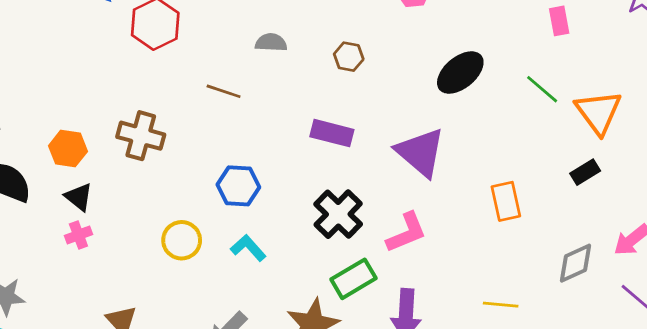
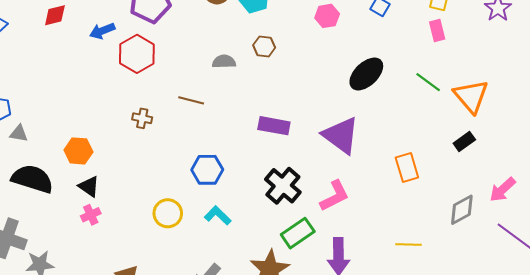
brown hexagon: (349, 57) -> (264, 46), moved
brown cross: (141, 136) -> (142, 118), moved, size x0.6

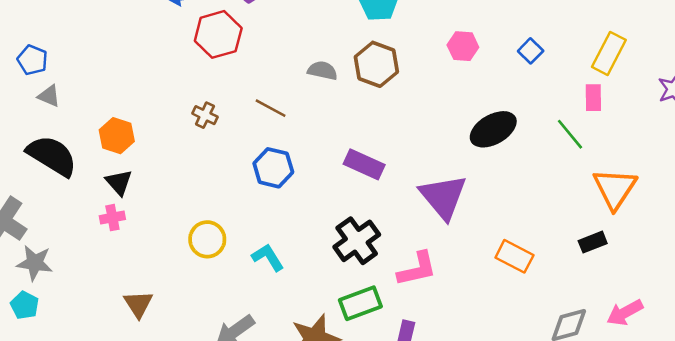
brown hexagon: (264, 46) -> (376, 64), size x1.6
green line: (428, 82) -> (570, 134), moved
orange rectangle: (407, 167) -> (514, 256), turned -60
blue hexagon: (207, 170) -> (273, 168), moved

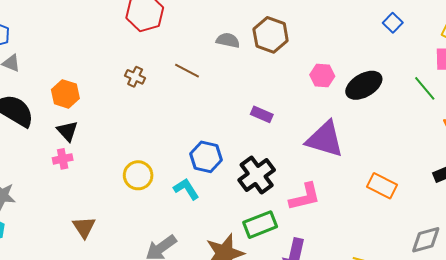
pink hexagon: (463, 46) -> (322, 76), moved
purple rectangle: (364, 164) -> (262, 114), size x0.7
blue hexagon: (273, 168) -> (206, 157), moved
purple triangle: (443, 197) -> (325, 139), turned -33

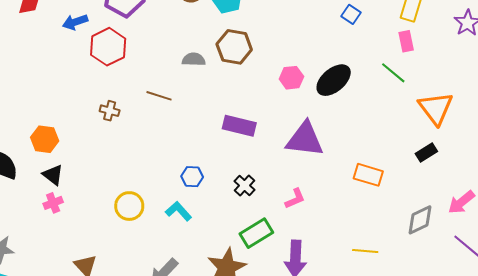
purple rectangle: (262, 114) -> (239, 126), size x1.5
blue hexagon: (206, 157) -> (192, 177), size x0.7
black cross: (257, 175) -> (245, 186), size x0.6
pink L-shape: (305, 197) -> (295, 199), size x0.7

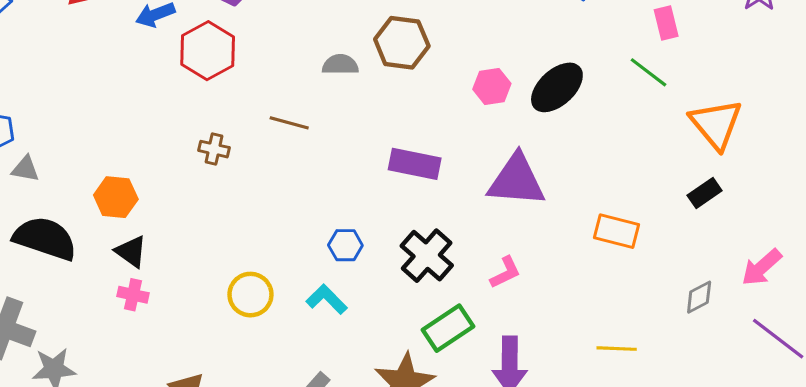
black cross: (245, 186) -> (427, 256), size x1.6
pink cross: (53, 203) -> (133, 295), turned 36
gray diamond: (420, 220) -> (699, 297), size x0.7

